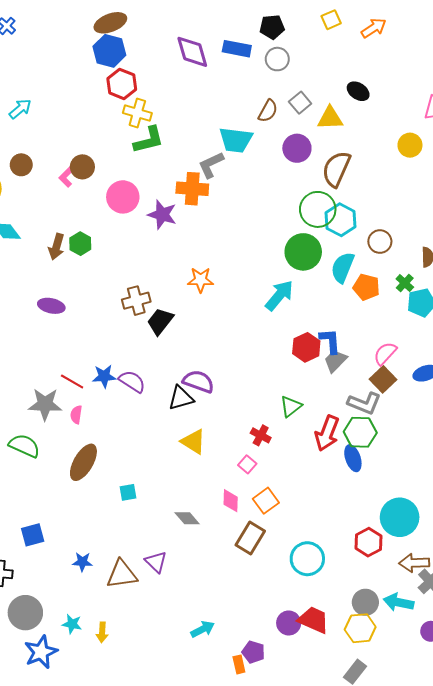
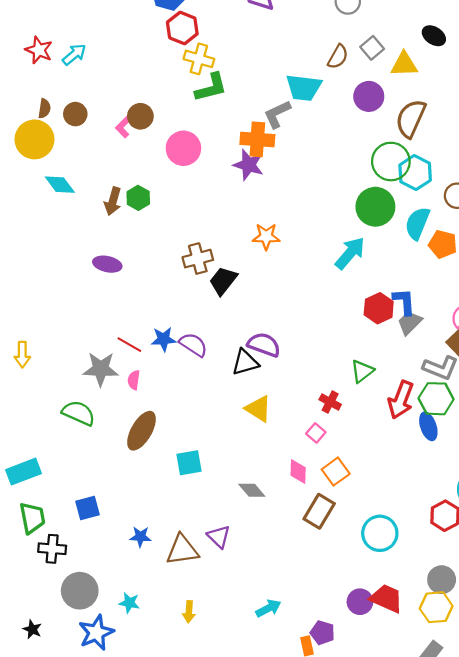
purple star: (162, 215) -> (249, 165), moved
cyan square: (128, 492) -> (189, 463), size x1.4
yellow arrow: (102, 632) -> (189, 612), moved

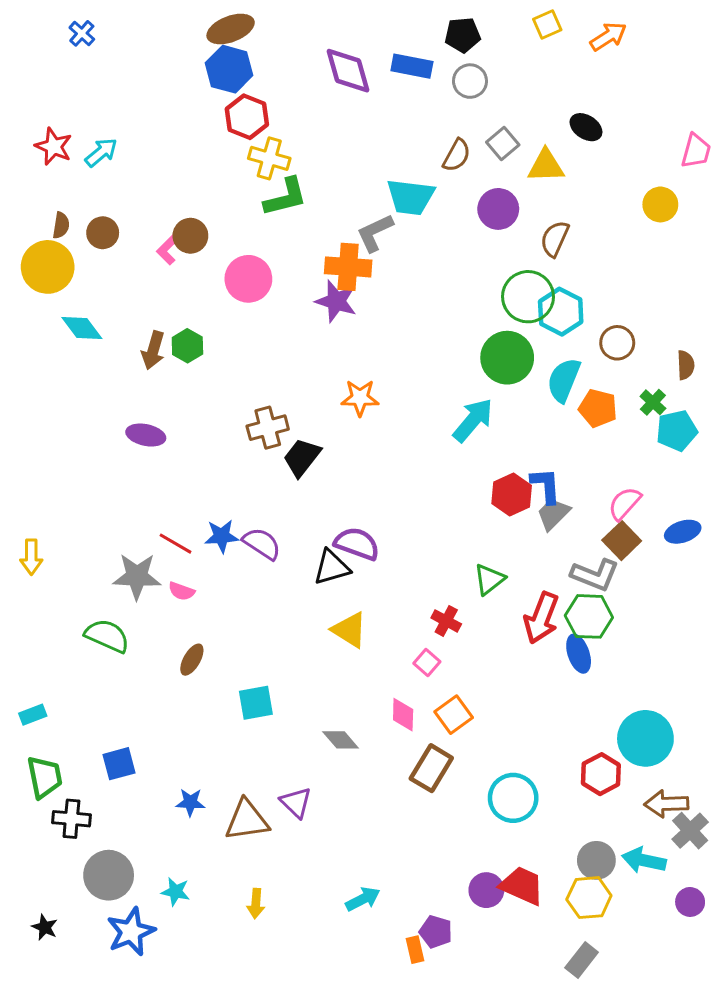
brown semicircle: (411, 118) -> (555, 239), size x0.7
pink semicircle: (134, 380) -> (181, 591), turned -78
brown ellipse: (142, 431) -> (192, 660), size x0.6
cyan rectangle: (23, 472) -> (33, 715), size x0.6

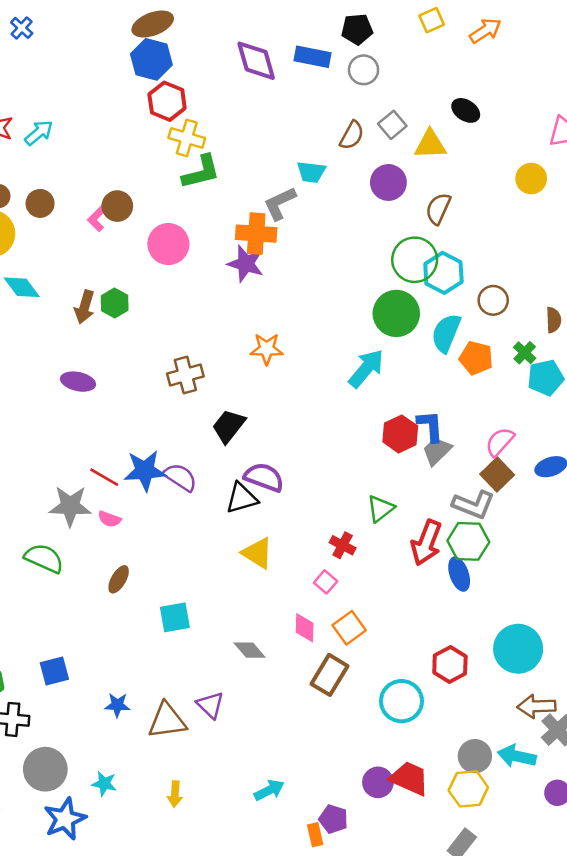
cyan trapezoid: (410, 197) -> (311, 172), size x0.7
black trapezoid: (302, 457) -> (229, 426), moved
blue star: (222, 536) -> (145, 471), size x1.4
red hexagon: (601, 774) -> (450, 664), moved

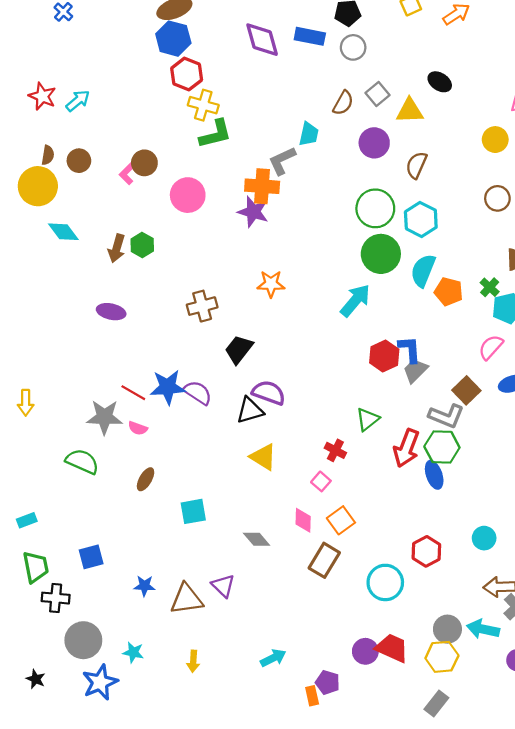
cyan trapezoid: (311, 172) -> (309, 134), turned -85
green circle: (415, 260) -> (375, 208), moved
brown circle: (493, 300) -> (497, 198), moved
pink semicircle: (500, 442) -> (491, 347), moved
cyan circle: (518, 649) -> (484, 538), size x0.6

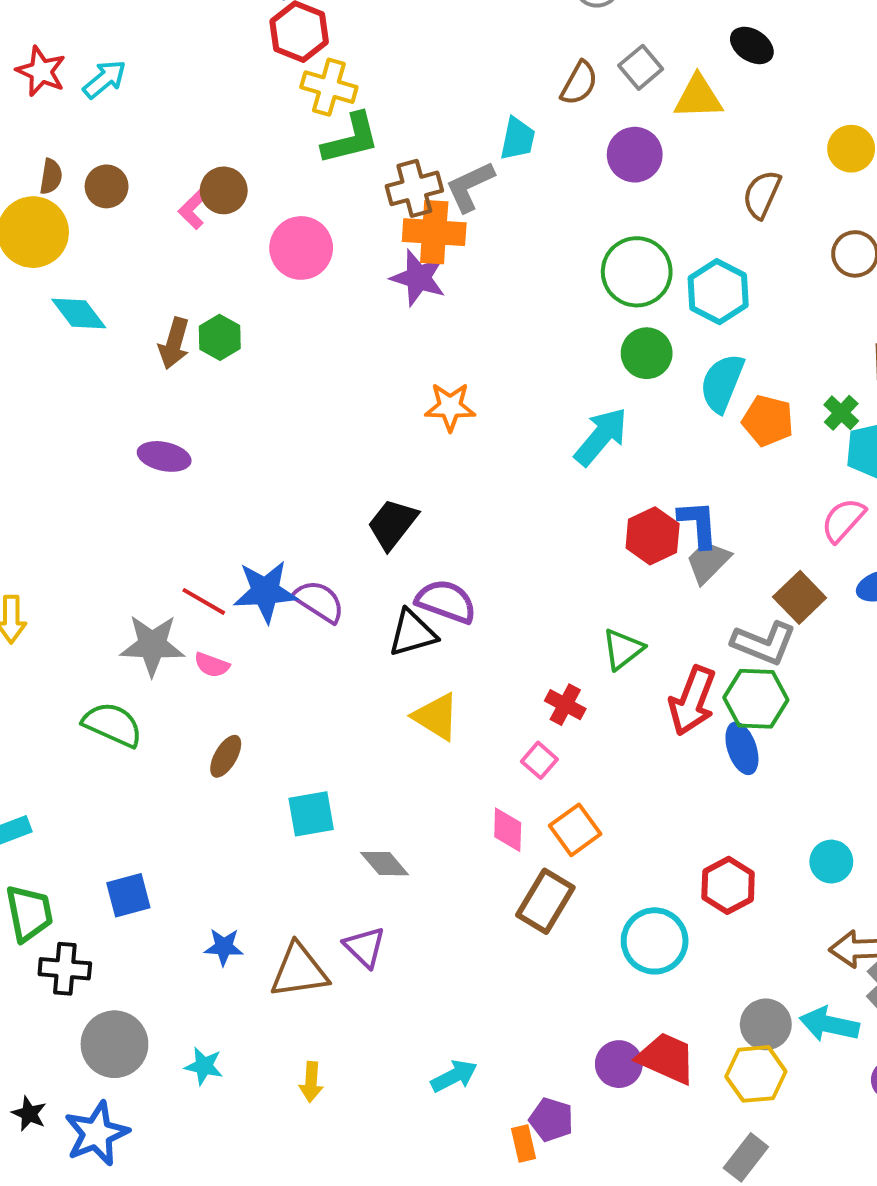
brown semicircle: (416, 165) -> (762, 194), moved
green circle: (381, 254) -> (647, 353), size x0.7
brown cross: (202, 306) -> (414, 188), moved
gray diamond: (257, 539) -> (385, 864), moved
blue star: (100, 682) -> (97, 1134), moved

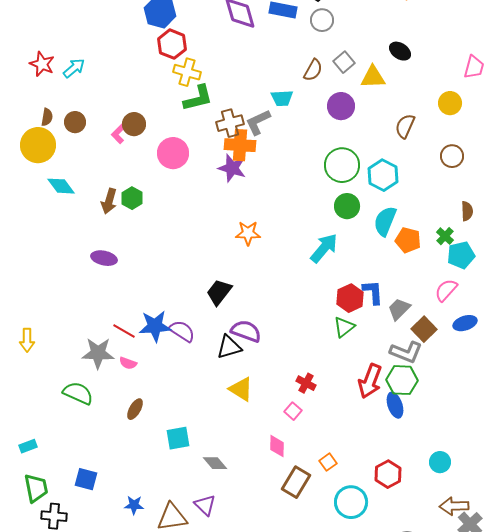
cyan trapezoid: (518, 139) -> (282, 98), turned 75
gray trapezoid: (708, 562) -> (399, 309), moved
green triangle: (623, 649) -> (344, 327), moved
orange square: (575, 830) -> (328, 462), moved, size x0.7
blue square: (128, 895) -> (86, 479), turned 30

